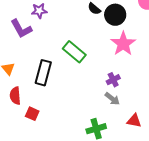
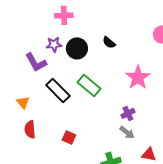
black circle: (115, 15) -> (77, 48), moved
black rectangle: (43, 73) -> (58, 90), moved, turned -60
red square: (32, 114) -> (69, 137), moved

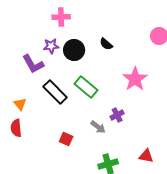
purple cross: (128, 113) -> (117, 115), moved
red semicircle: (30, 129) -> (16, 128), moved
gray arrow: (127, 132) -> (98, 127), moved

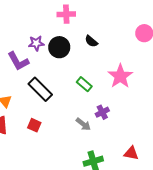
pink cross: (61, 17) -> (66, 14), moved
green rectangle: (86, 87) -> (84, 84), moved, size x0.7
red square: (66, 139) -> (34, 125), moved

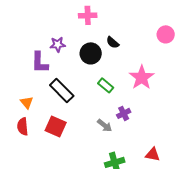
black circle: (59, 47) -> (91, 53), moved
purple L-shape: (18, 61) -> (40, 62), turned 30
red square: (34, 125) -> (56, 126), size x1.5

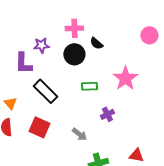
pink cross: (88, 15) -> (74, 28), moved
green rectangle: (106, 85) -> (89, 86), turned -42
gray arrow: (105, 125) -> (79, 134), moved

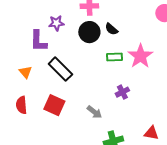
black semicircle: (96, 43) -> (111, 29), moved
green rectangle: (89, 86) -> (114, 57), moved
orange triangle: (10, 103) -> (25, 72), moved

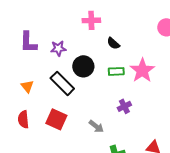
purple star: (56, 23) -> (58, 48), moved
black circle: (89, 32) -> (83, 66), moved
purple L-shape: (38, 41) -> (28, 42), moved

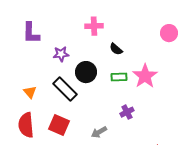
purple L-shape: (28, 42) -> (31, 33), moved
red semicircle: (23, 119) -> (26, 125), size x1.4
gray arrow: (96, 126) -> (99, 132), turned 112

